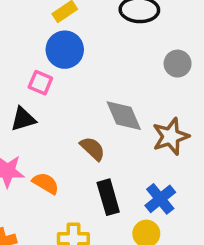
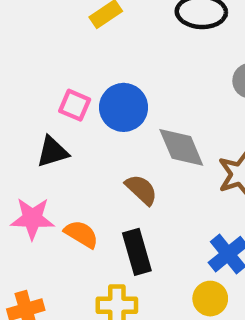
blue circle: (65, 50) -> (124, 107), moved
black rectangle: (108, 197) -> (137, 252), moved

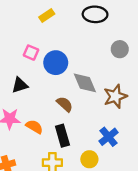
pink square: (75, 105) -> (31, 53), moved
yellow circle: (210, 299) -> (89, 159), moved

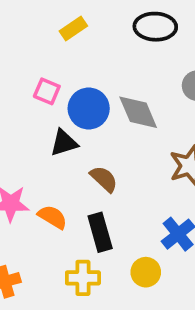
gray diamond: (85, 83) -> (138, 112), moved
black triangle: (20, 85) -> (64, 143), moved

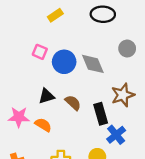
black triangle: (64, 143) -> (46, 96), moved
black rectangle: (100, 232) -> (101, 114), moved

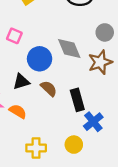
blue circle: (64, 62) -> (40, 59), moved
brown star: (123, 95) -> (100, 62), moved

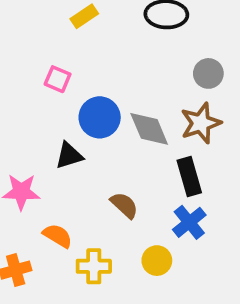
gray diamond: (69, 48) -> (149, 129), moved
brown semicircle: (49, 89) -> (124, 205), moved
black rectangle: (77, 100) -> (189, 177), moved
orange semicircle: (18, 111) -> (58, 236), moved

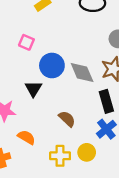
black triangle: (69, 156) -> (33, 89), turned -42
yellow cross: (94, 266) -> (60, 156), moved

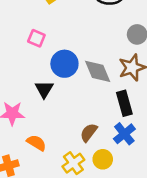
brown semicircle: (67, 119) -> (89, 133), moved, turned -96
yellow cross: (60, 156) -> (73, 163), turned -36

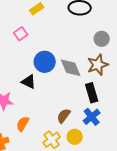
pink square: (36, 38) -> (21, 34), moved, turned 32
black triangle: (44, 89) -> (29, 82), turned -35
orange semicircle: (36, 143) -> (23, 124), turned -91

